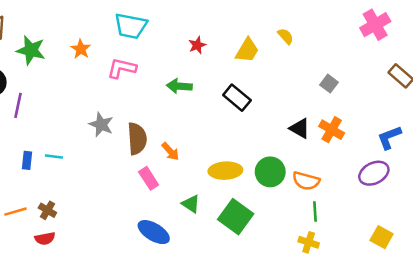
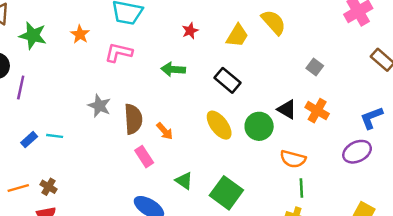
yellow semicircle: (286, 36) -> (274, 22), size x1.6
blue rectangle: (27, 160) -> (29, 140), turned 42
yellow ellipse: (225, 171) -> (219, 125), moved, turned 56
green circle: (270, 172) -> (259, 126), moved

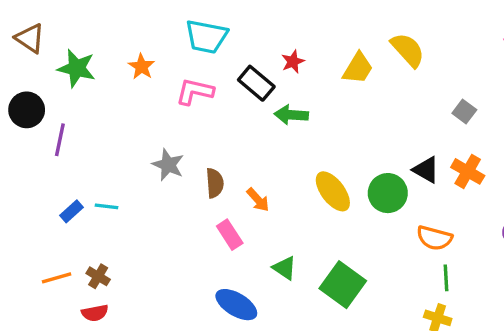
green arrow: (173, 69) -> (291, 115), moved
black rectangle: (228, 80) -> (256, 83), moved
brown semicircle: (133, 119) -> (215, 183), size x0.7

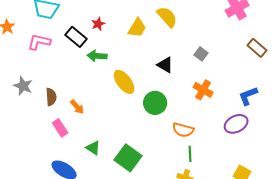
black triangle: (426, 170) -> (165, 65), moved
yellow ellipse: (333, 191) -> (124, 82), moved

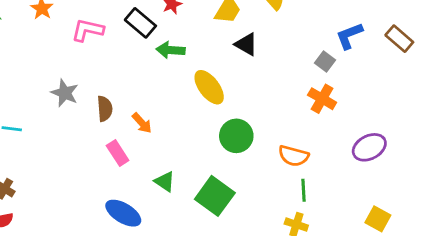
gray square: (201, 54) -> (325, 61), moved
black triangle: (165, 65) -> (246, 44), moved
blue L-shape: (248, 96) -> (349, 36), moved
green circle: (155, 103) -> (236, 136), moved

